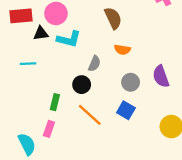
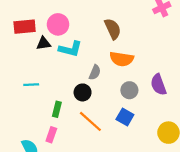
orange semicircle: (122, 50) -> (122, 59), size x1.5
cyan line: (28, 64) -> (31, 85), moved

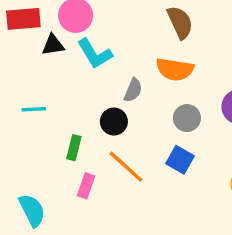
brown semicircle: (113, 29) -> (180, 22), moved
cyan L-shape: (70, 49) -> (95, 54), turned 45
pink rectangle: (51, 135) -> (86, 186), moved

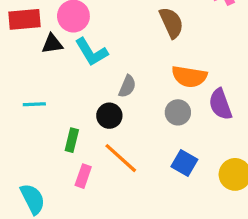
orange semicircle: (175, 69) -> (189, 76), moved
blue square: (180, 160) -> (184, 163), moved

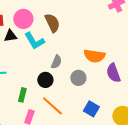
brown semicircle: (171, 23) -> (52, 23), moved
gray circle: (178, 112) -> (78, 78), moved

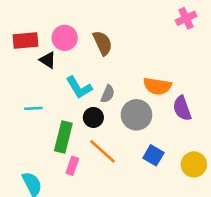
black triangle: (10, 36) -> (48, 60), turned 40
cyan L-shape: (34, 41) -> (79, 87), moved
gray circle: (78, 78) -> (136, 115), size x1.5
green rectangle: (22, 95) -> (63, 137), size x1.6

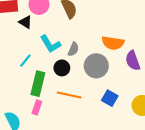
cyan line: (33, 108) -> (25, 61), moved, turned -48
orange line: (103, 151) -> (69, 95), turned -30
pink rectangle: (72, 166) -> (37, 108), moved

